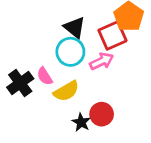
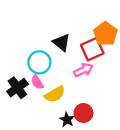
cyan circle: (70, 52) -> (39, 62), moved

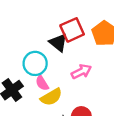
red square: (92, 49) -> (72, 30), moved
pink semicircle: (37, 82) -> (42, 83), moved

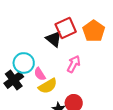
cyan circle: (35, 63) -> (24, 63), moved
pink arrow: (81, 72) -> (74, 64), turned -36

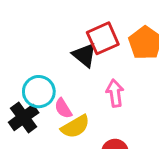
pink arrow: (74, 64) -> (115, 93), turned -36

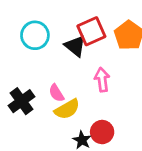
cyan circle: (39, 92) -> (35, 35), moved

